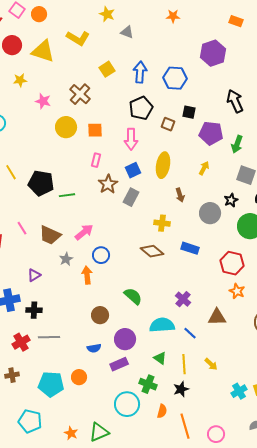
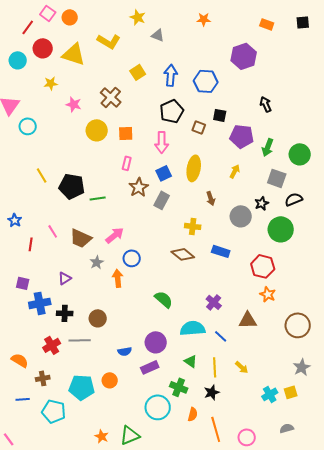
black arrow: (235, 101) -> (266, 104), size x0.7
brown circle: (100, 315) -> (98, 318), moved
cyan pentagon: (30, 421) -> (54, 411), moved

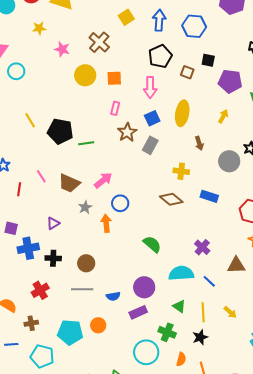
gray line: (80, 340) -> (82, 289), moved

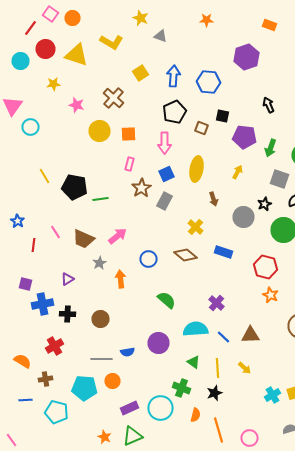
yellow cross: (181, 171) -> (196, 227), turned 35
blue circle: (120, 203) -> (148, 259), moved
brown triangle: (236, 265) -> (250, 335), moved
gray line: (82, 289) -> (102, 359), moved
purple rectangle: (138, 312) -> (130, 408), moved

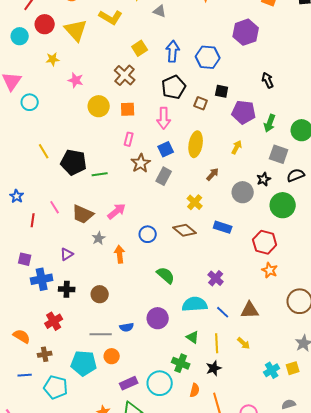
yellow triangle: (76, 55) -> (76, 30), turned 30
brown cross: (114, 98) -> (125, 75), moved
brown arrow: (214, 199) -> (213, 174), turned -120

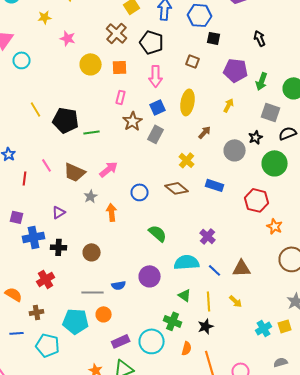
black pentagon: (174, 87) -> (152, 42), moved, turned -30
black square: (222, 91) -> (214, 38), moved
orange star: (270, 270) -> (275, 226), moved

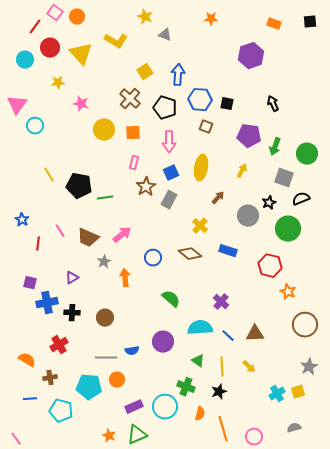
blue hexagon: (200, 15) -> (200, 100), moved

